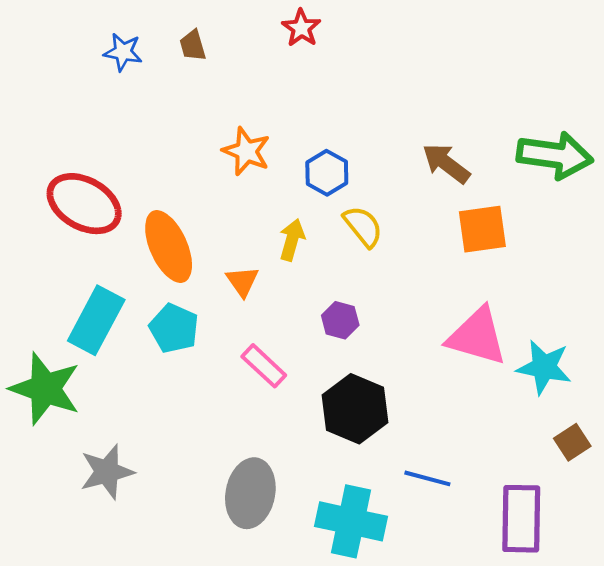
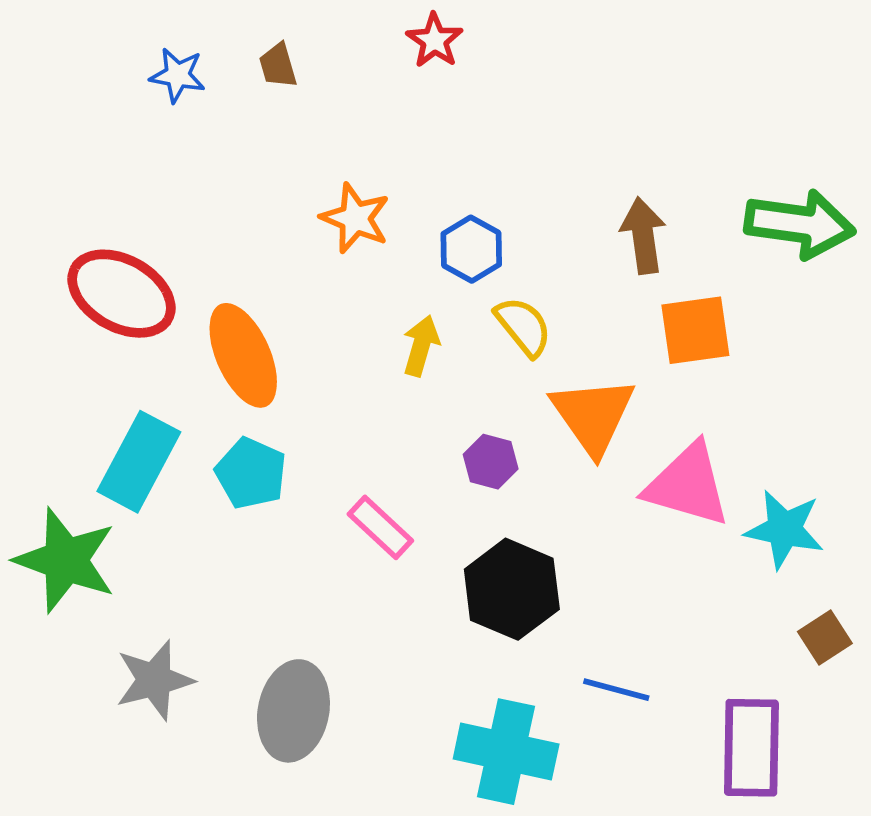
brown arrow: (446, 163) -> (643, 236), turned 45
orange triangle: (242, 281) -> (593, 415), moved, size x1.8
gray ellipse: (250, 493) -> (293, 711), moved

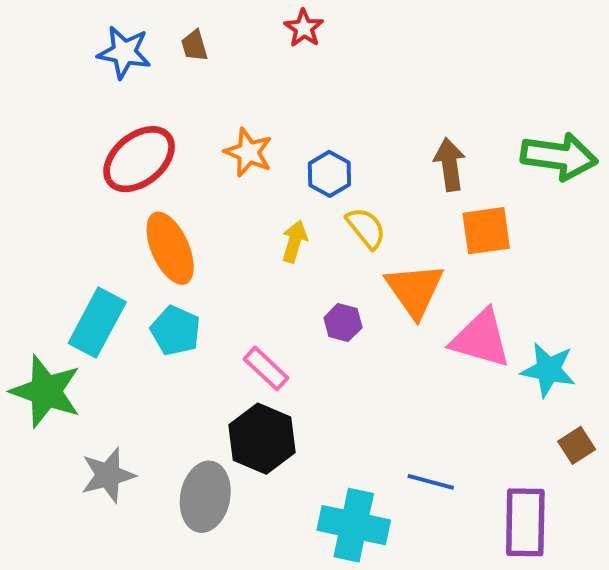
blue star: (178, 75) -> (124, 52), size x1.4
red ellipse: (122, 294) -> (139, 159), moved, turned -68
black hexagon: (512, 589) -> (262, 439), moved

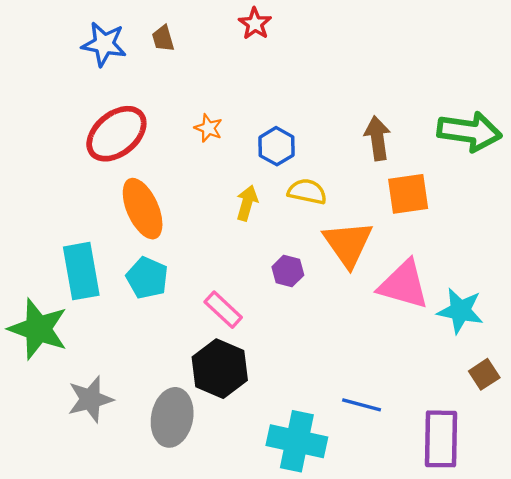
orange star: (248, 152) -> (208, 128), size x0.7
yellow semicircle: (366, 228) -> (307, 192), turned -39
cyan rectangle: (97, 323) -> (81, 271), turned -38

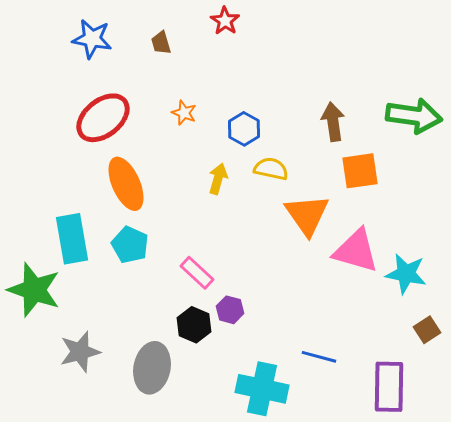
brown trapezoid: (163, 38) -> (161, 43), moved
purple hexagon: (288, 271) -> (230, 310), moved
black hexagon: (220, 369) -> (194, 325), size x0.7

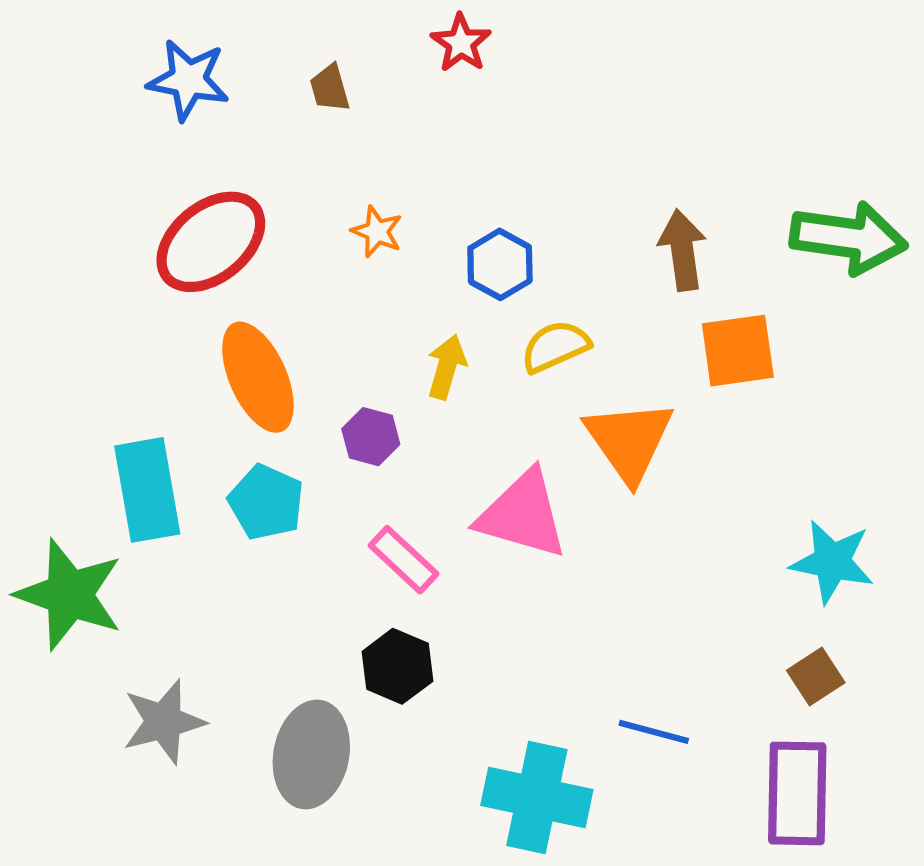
yellow semicircle: (271, 169) -> (555, 346), turned -36
pink triangle: (356, 251) -> (522, 515), moved
purple hexagon: (230, 310) -> (371, 437), moved
brown square: (427, 330) -> (816, 677), moved

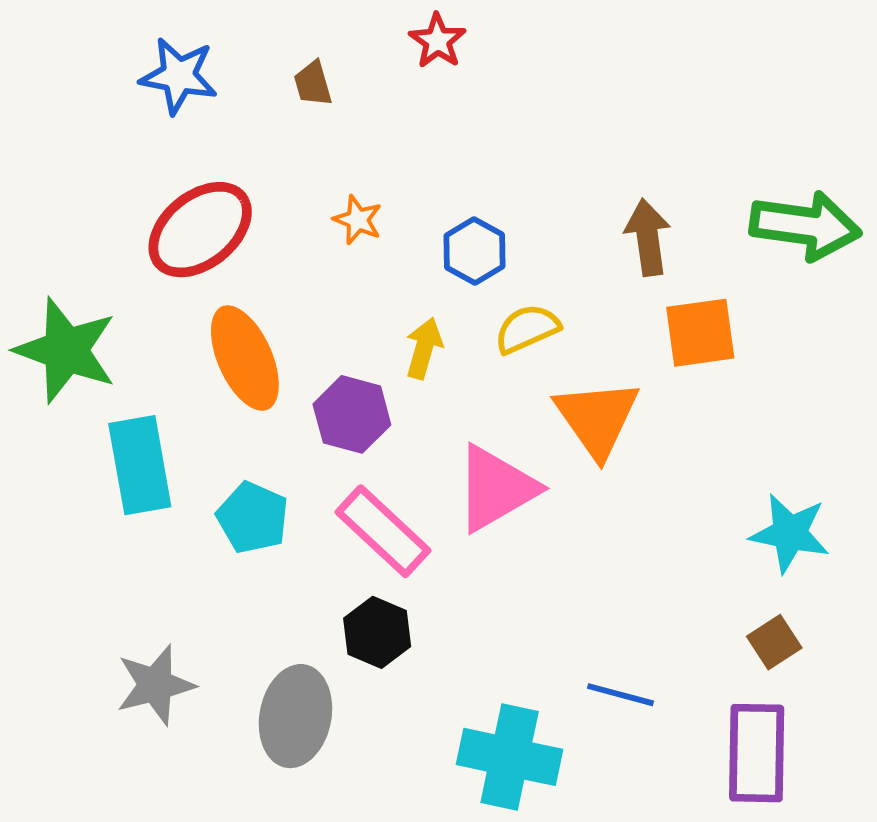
purple hexagon: (371, 437) -> (352, 414), size x1.4
cyan pentagon: (266, 502) -> (253, 518), moved
pink triangle: (522, 515) -> (496, 488), turned -46
pink rectangle: (404, 560) -> (383, 531), size x1.4
green star: (69, 595) -> (66, 350), moved

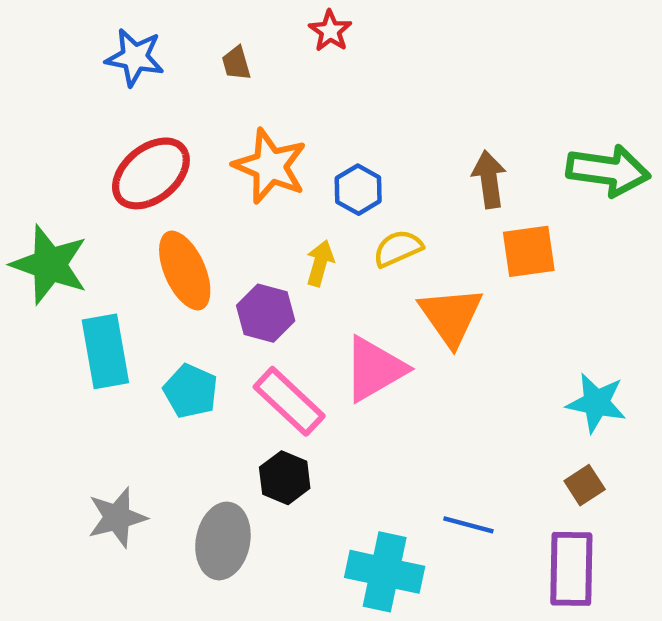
orange star: (358, 220) -> (270, 166), size x2.0

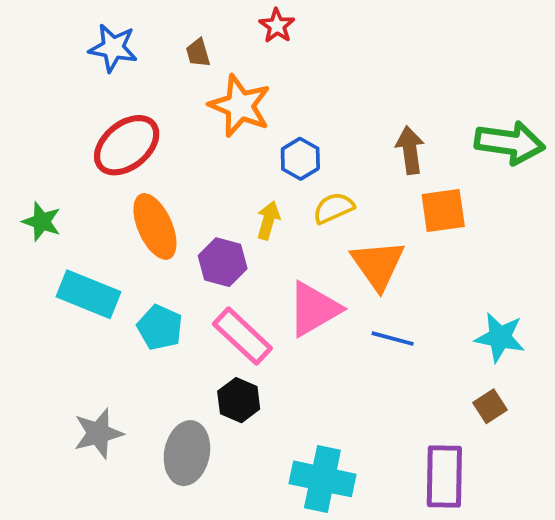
orange star: (270, 166) -> (240, 106), moved
green star: (49, 265) -> (42, 222), size x0.6
cyan rectangle: (105, 351) -> (88, 294), turned -58
blue line: (468, 525) -> (393, 339), moved
purple rectangle: (571, 569) -> (444, 476), moved

